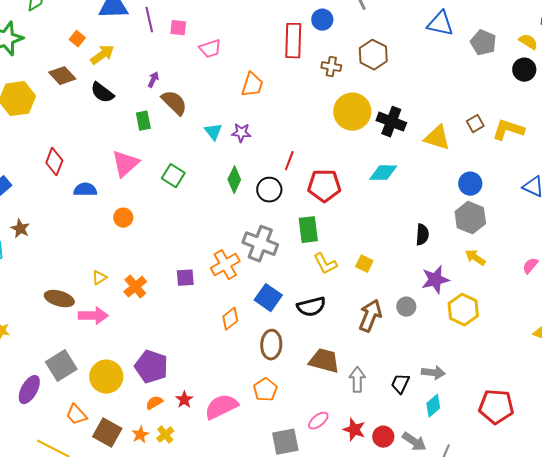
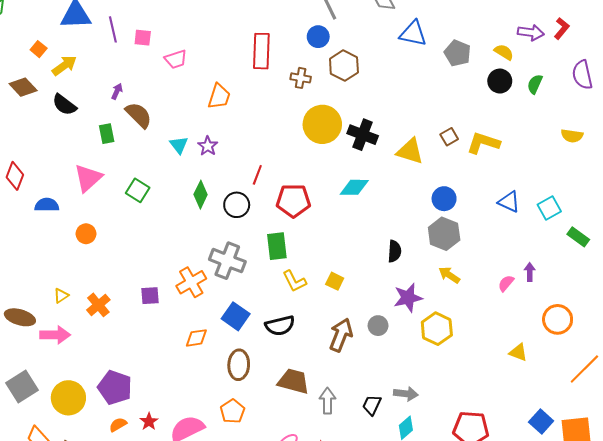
blue circle: (322, 20) -> (318, 37), moved
purple star: (241, 133) -> (208, 146), turned 30
orange diamond: (230, 319) -> (196, 338), turned 30

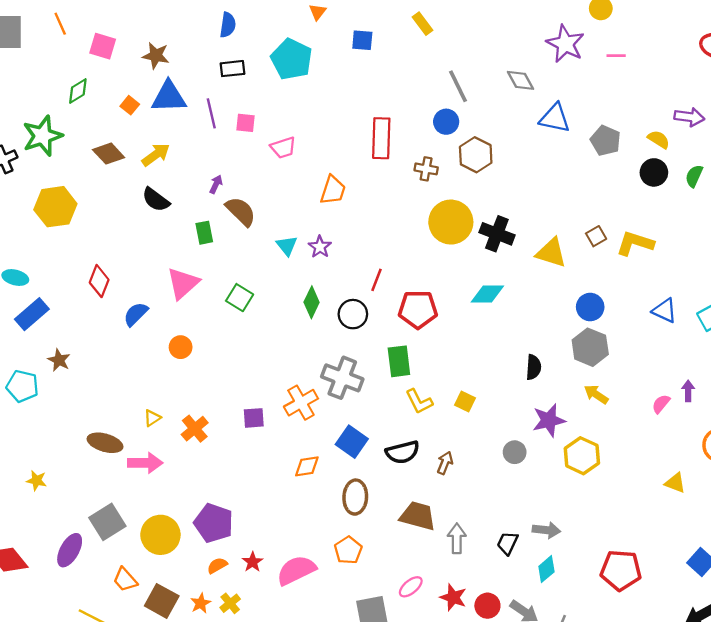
orange square: (39, 49) -> (130, 105), moved
brown diamond: (23, 87) -> (109, 154), moved
blue semicircle: (47, 205) -> (136, 314), turned -45
brown arrow: (341, 335) -> (445, 463), moved, size x0.6

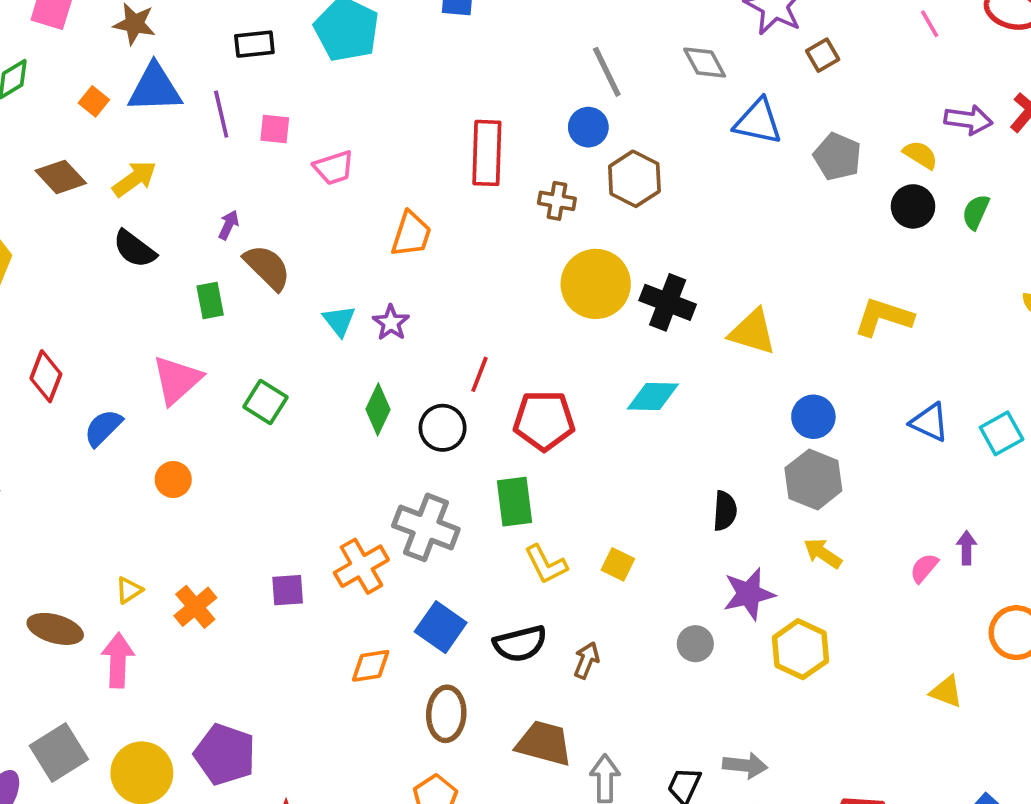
pink line: (616, 56) -> (930, 24), moved, turned 60
brown square: (596, 236) -> (823, 55), moved
pink arrow: (145, 463) -> (118, 660), turned -88

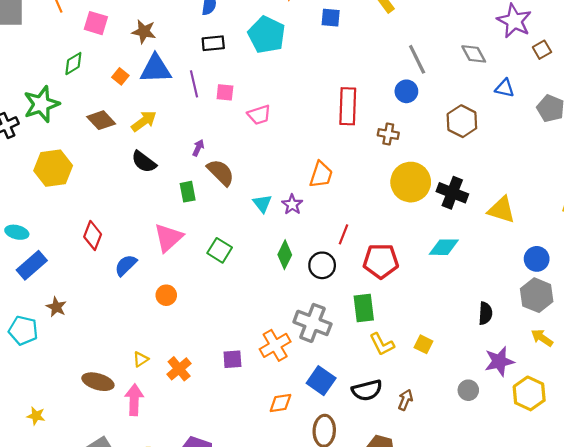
blue triangle: (758, 122) -> (505, 88), size x0.7
brown hexagon: (634, 179) -> (462, 121), moved
orange trapezoid: (411, 234) -> (321, 175), moved

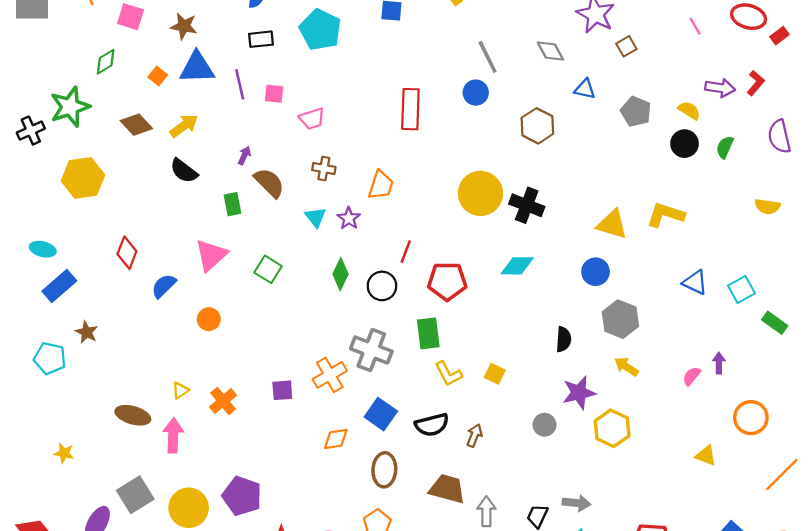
brown cross: (388, 134) -> (324, 168), moved
yellow triangle: (501, 210) -> (612, 224), moved
blue circle: (537, 259) -> (596, 272), moved

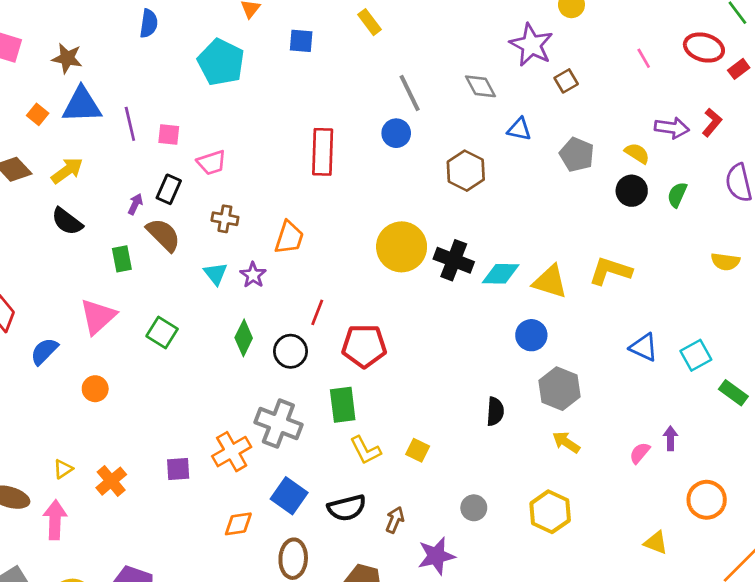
black rectangle: (261, 39) -> (169, 189), moved, turned -60
cyan diamond: (517, 266) -> (501, 274), moved
purple star: (579, 393) -> (436, 556), moved

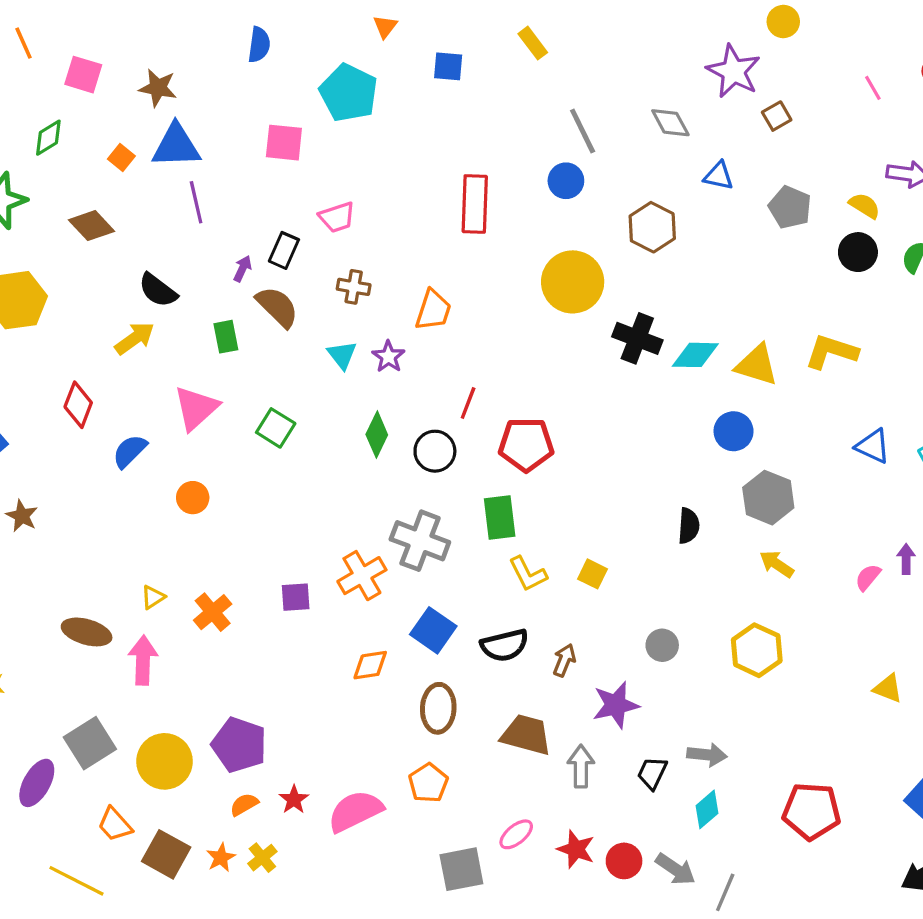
purple line: (130, 124) -> (196, 202), moved
pink square: (169, 134) -> (284, 143), moved, size x1.4
yellow arrow: (67, 171) -> (135, 338), moved
yellow circle: (402, 247) -> (573, 282), moved

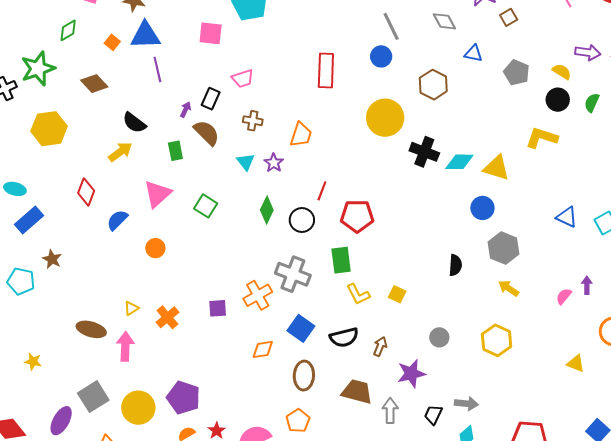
yellow L-shape: (831, 352) -> (542, 138), moved

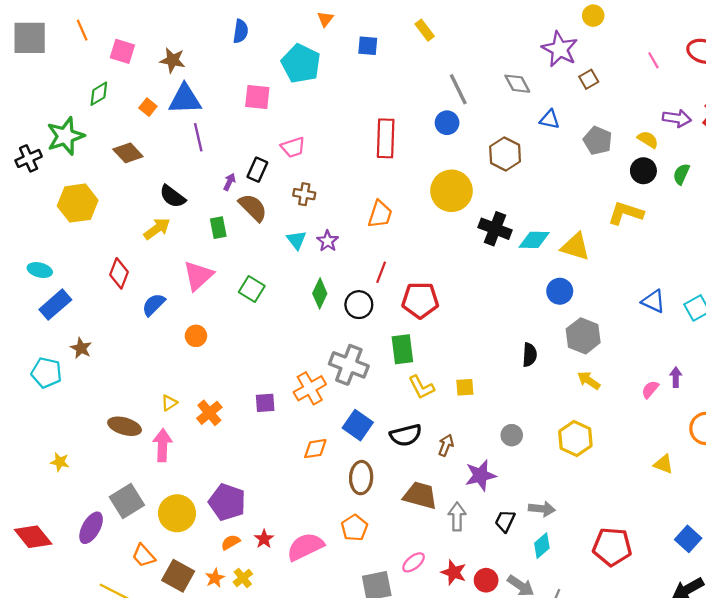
orange trapezoid: (301, 135) -> (380, 214), moved
yellow square: (397, 294) -> (465, 387), turned -30

